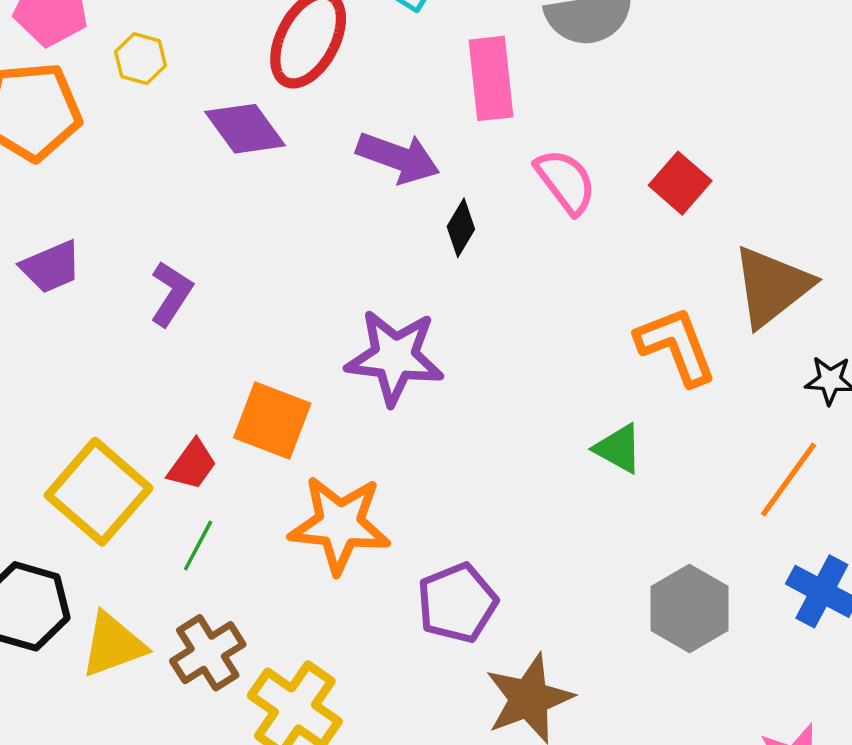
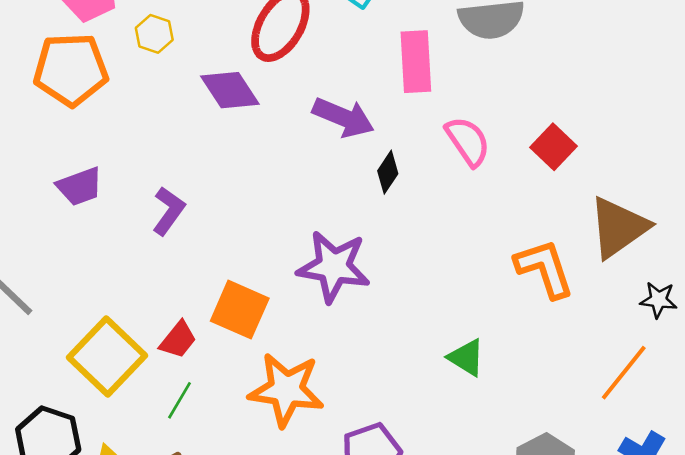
green triangle: (618, 449) -> (466, 358), moved

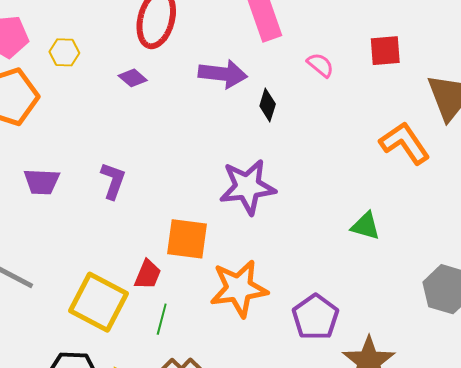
purple diamond: (230, 90) -> (133, 78), size x0.6
pink semicircle: (468, 141) -> (320, 65), size x0.7
red square: (553, 147) -> (385, 51), turned -32
purple trapezoid: (80, 186) -> (42, 182), turned 39

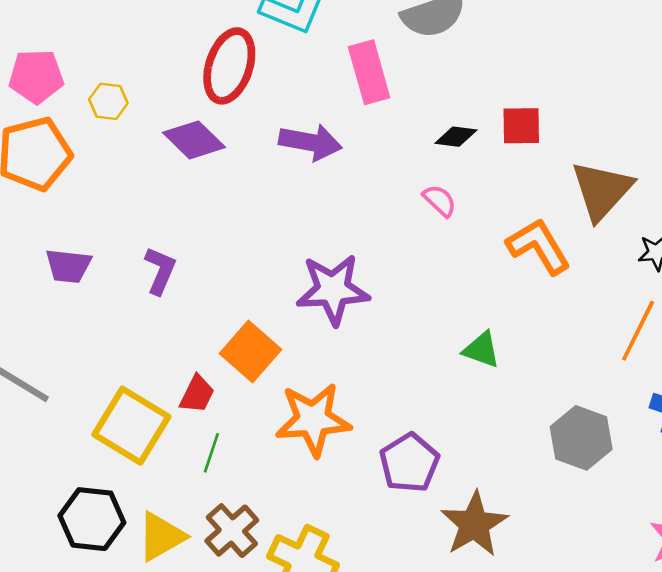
pink semicircle: (320, 65) -> (440, 201), moved
purple diamond: (133, 78) -> (194, 140), size x1.6
black diamond: (268, 105) -> (456, 137), moved, turned 76
orange square: (187, 239) -> (251, 352), turned 30

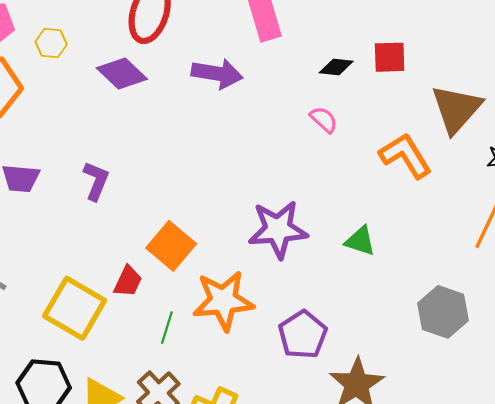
purple star: (333, 290) -> (278, 229), moved
green line: (211, 453) -> (167, 328), moved

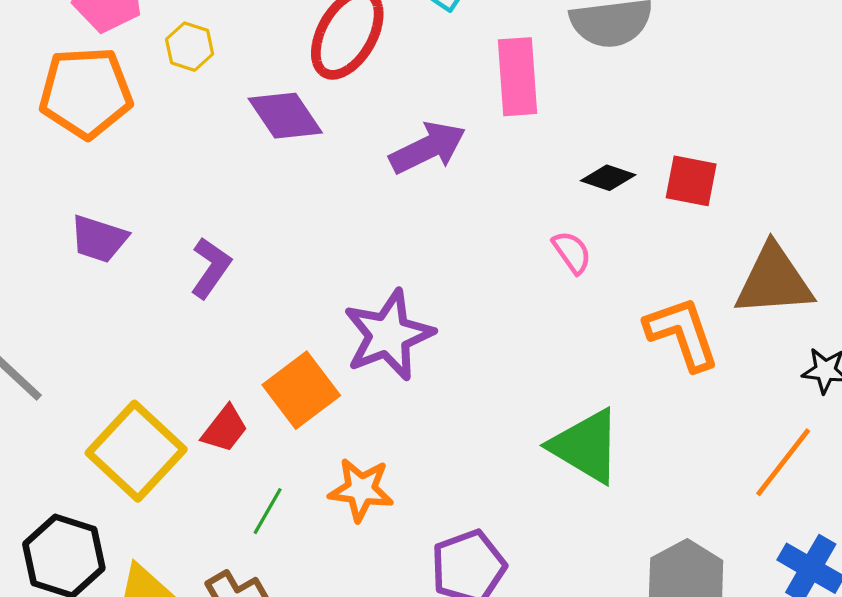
purple arrow: (217, 74) -> (428, 148), turned -48
brown triangle: (456, 109) -> (774, 281), turned 32
purple star: (278, 229) -> (389, 335), moved, turned -30
green triangle: (360, 241) -> (586, 446), size x1.6
orange star: (223, 301) -> (361, 490), size x0.7

